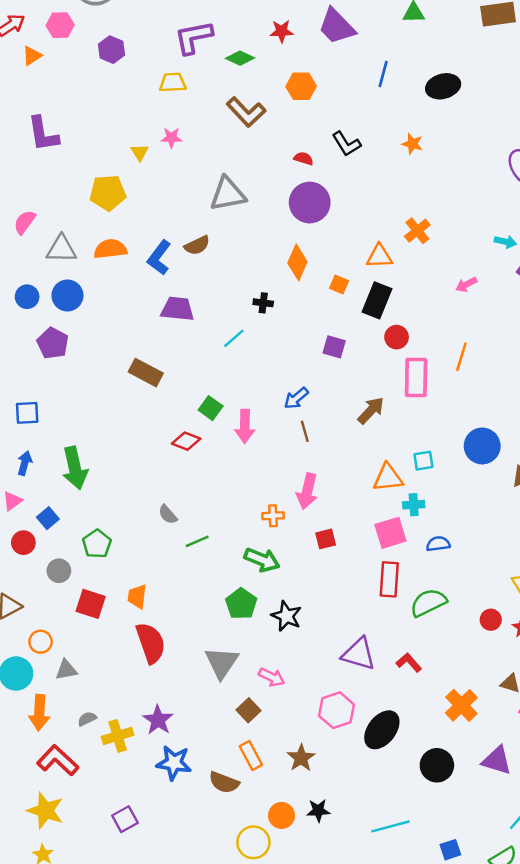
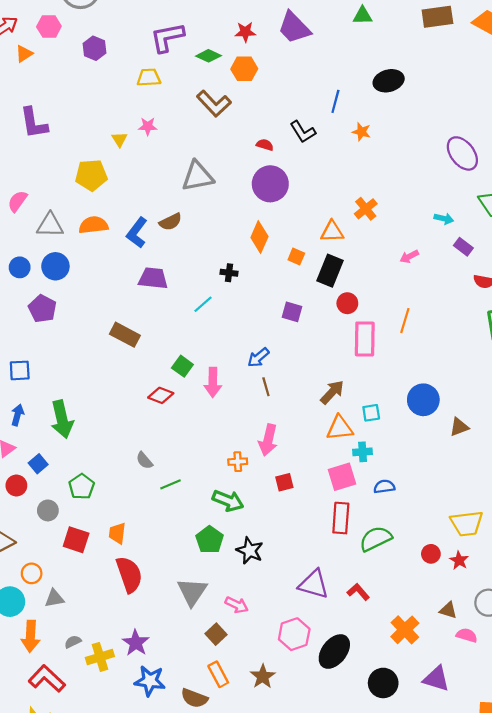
blue line: (383, 74) -> (335, 101), moved
orange hexagon: (301, 86) -> (244, 69), moved
brown arrow: (371, 410) -> (332, 392), moved

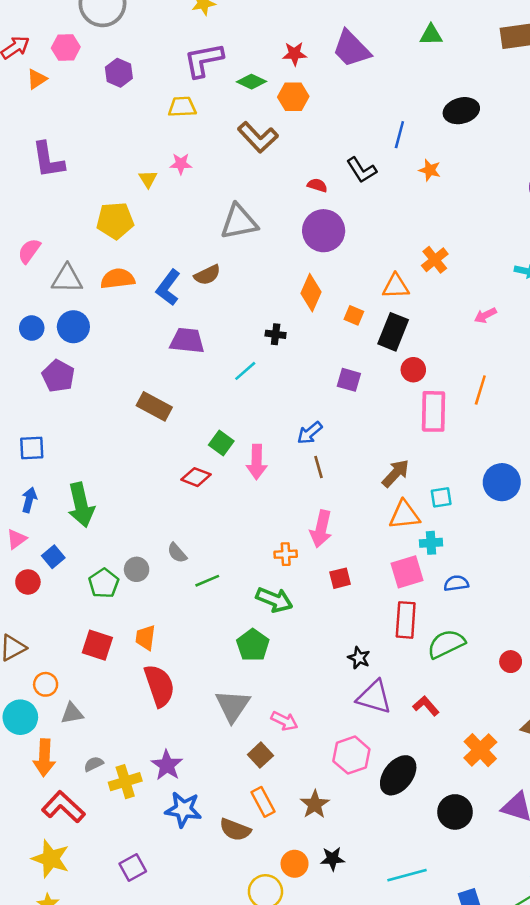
gray circle: (48, 510) -> (137, 569), moved
black star: (250, 551) -> (359, 658), moved, size x0.7

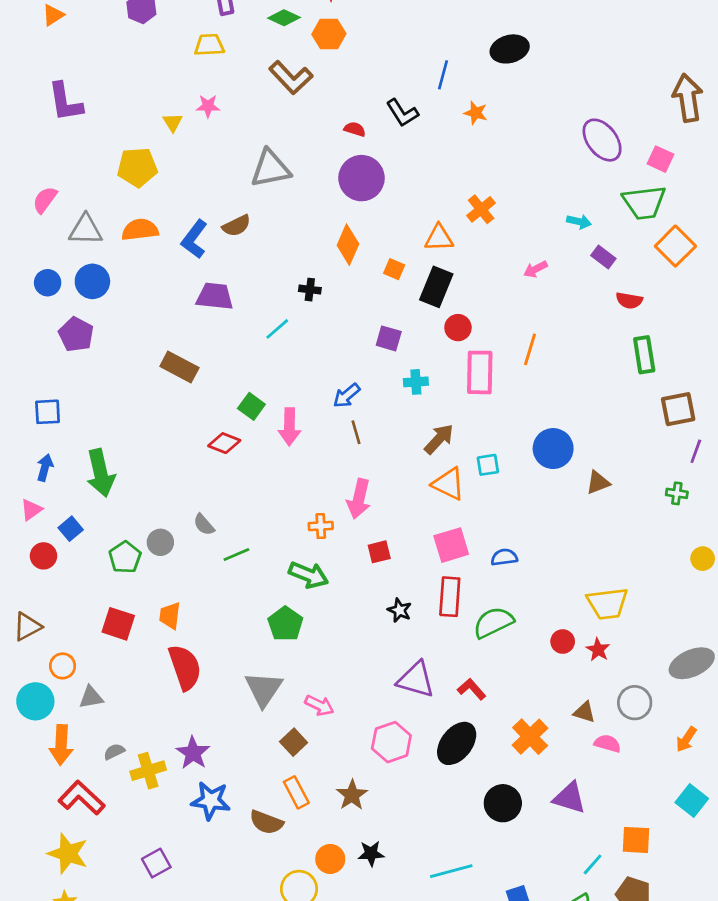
orange triangle: (404, 515) -> (448, 484), turned 32
cyan cross: (431, 543) -> (416, 382), moved
black star: (359, 658) -> (400, 610), moved
black ellipse: (398, 775) -> (457, 743), moved

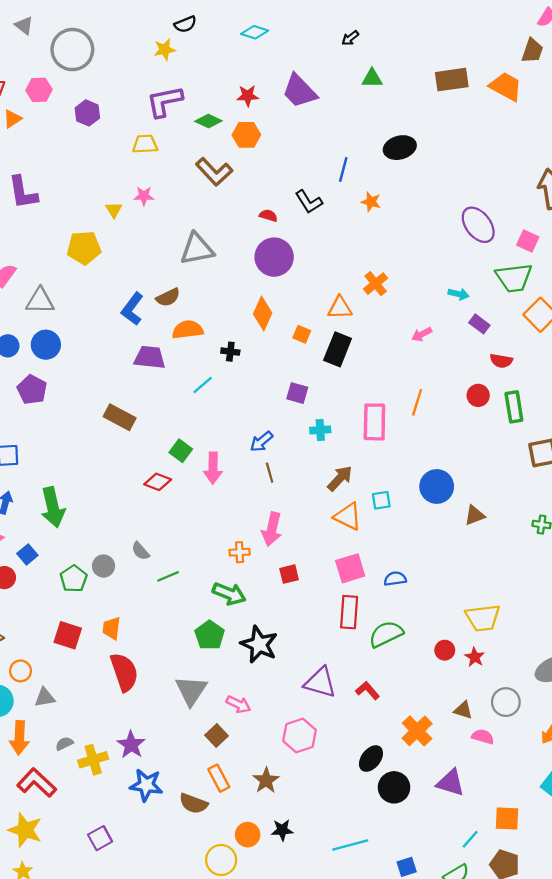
orange semicircle: (140, 230) -> (188, 330), moved
red circle: (458, 328) -> (478, 395), moved
black star: (400, 610) -> (259, 644), moved, size x1.8
black ellipse: (457, 743) -> (371, 759), moved, size x0.7

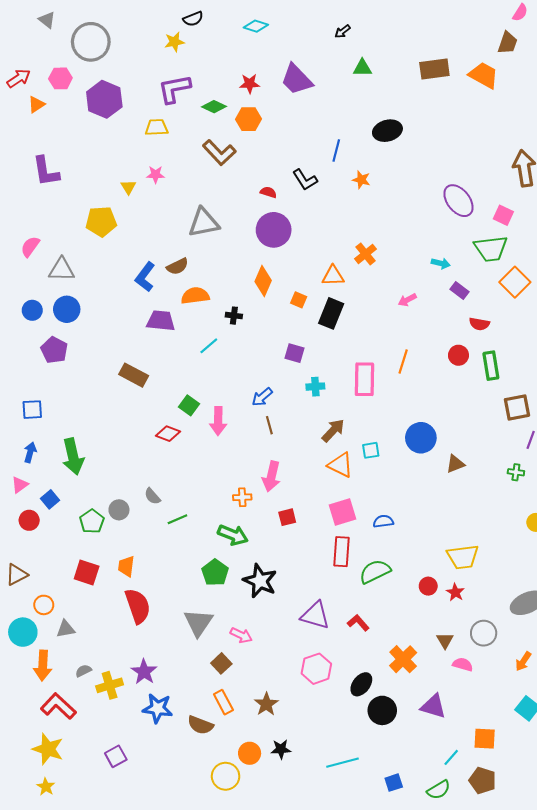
purple hexagon: (87, 113) -> (104, 99), size x1.6
brown triangle: (463, 710) -> (445, 640), turned 42
pink hexagon: (299, 735) -> (316, 669), moved

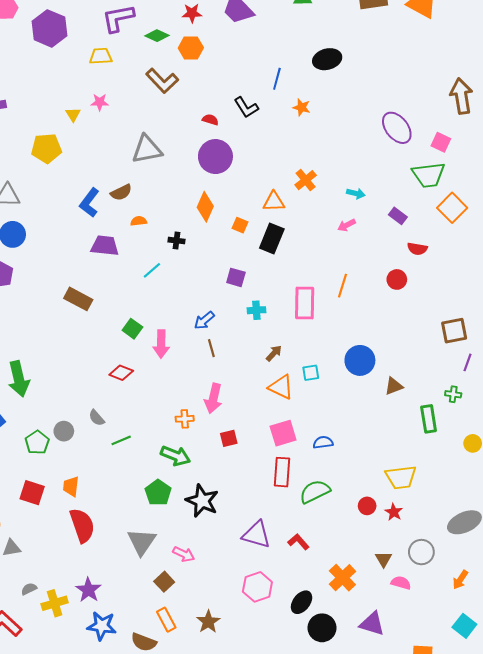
cyan arrow: (441, 263) -> (356, 193), moved
orange semicircle: (195, 296) -> (139, 221), size x0.6
green rectangle: (491, 366) -> (429, 419), moved
brown arrow: (333, 430) -> (274, 353), size x0.7
red diamond: (168, 434) -> (121, 373), moved

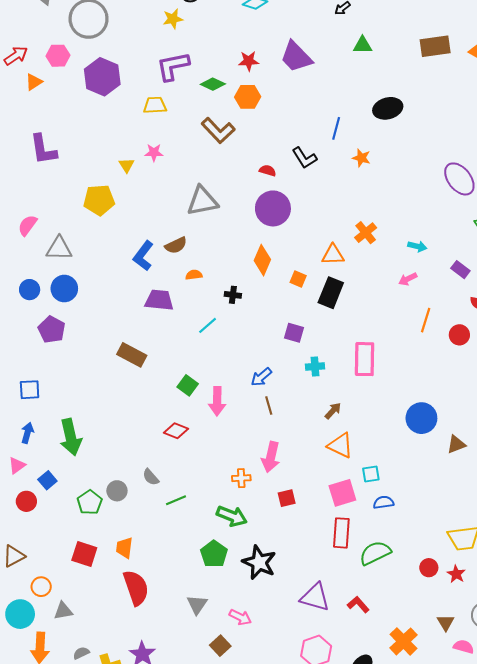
orange line: (342, 286) -> (426, 320), moved
cyan square: (311, 373) -> (371, 474), moved
gray triangle: (142, 542) -> (197, 605), size x0.7

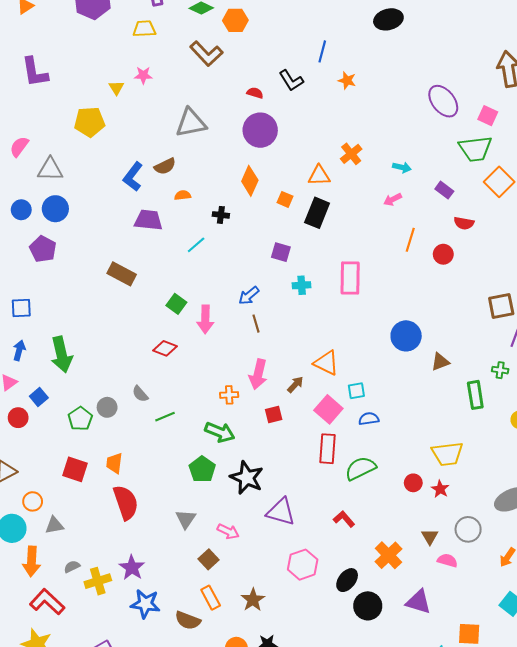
black ellipse: (388, 108) -> (388, 19), moved
brown arrow: (333, 411) -> (295, 385), moved
pink square: (342, 493) -> (328, 409), turned -32
purple triangle: (315, 597) -> (281, 512), moved

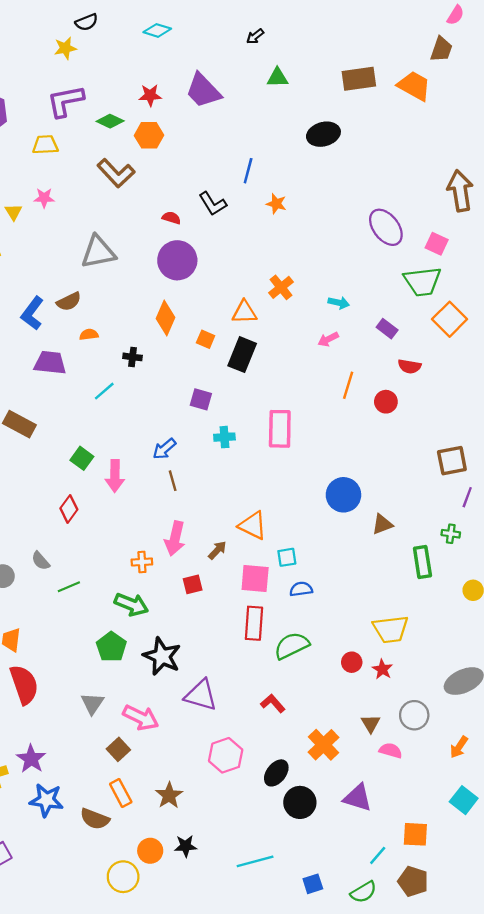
red diamond: (165, 348) -> (69, 509), turned -75
pink square: (328, 409) -> (255, 579), turned -36
pink arrow: (228, 531) -> (141, 718), size x1.4

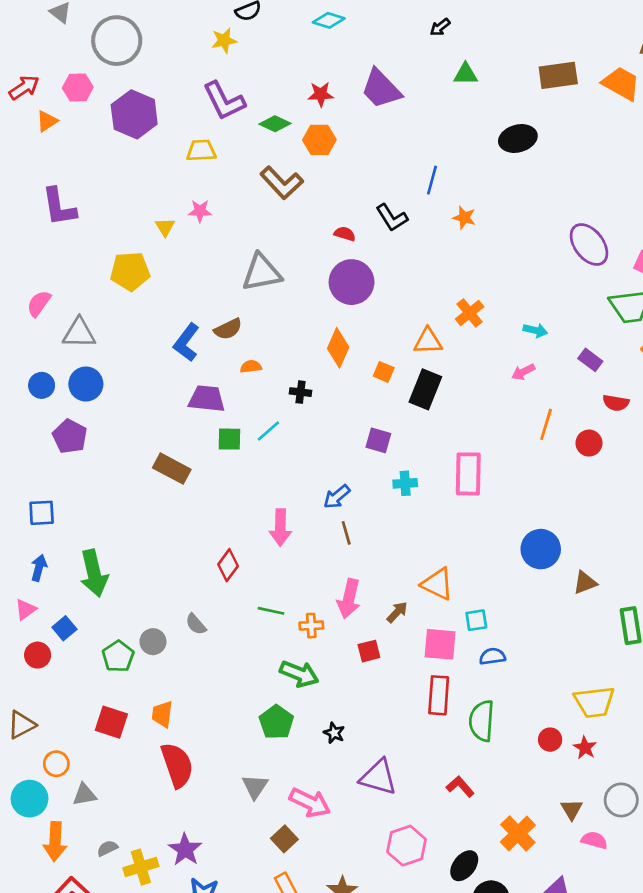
purple L-shape: (65, 101) -> (224, 101), turned -105
green square: (82, 458) -> (229, 439), moved, turned -35
green line: (69, 587) -> (271, 611), moved, turned 35
green semicircle: (292, 646) -> (482, 721), turned -60
black star: (162, 656) -> (334, 733), size x0.5

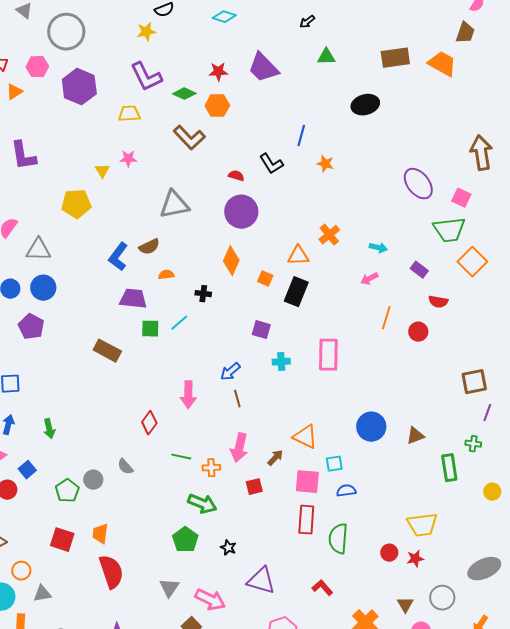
blue circle: (541, 549) -> (371, 427), moved
green arrow: (94, 573) -> (49, 429), size x0.6
red star: (585, 748) -> (415, 559), turned 30

